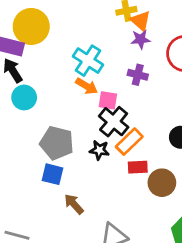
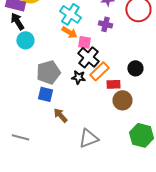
gray pentagon: (57, 143) -> (48, 72), turned -30
red rectangle: (138, 167) -> (113, 84), moved

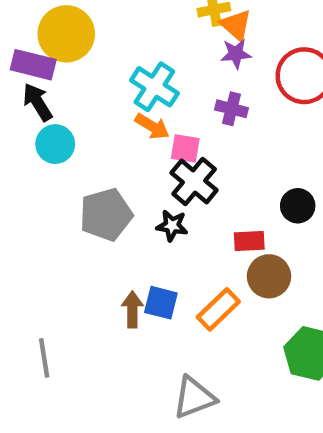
orange rectangle: (99, 71) -> (218, 309), moved
blue square: (45, 94) -> (161, 303), moved
brown arrow: (60, 115) -> (132, 309), turned 42
gray line: (20, 137) -> (44, 358), turned 66
gray triangle: (88, 138) -> (194, 398), moved

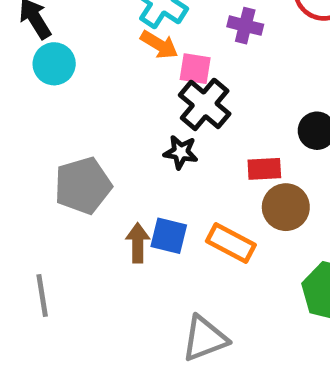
gray pentagon: (106, 215) -> (83, 186), moved
orange rectangle: (218, 309) -> (231, 243), turned 72

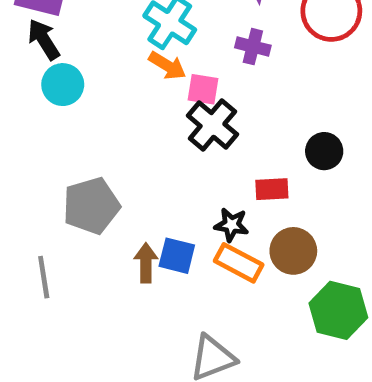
black star: (181, 152) -> (231, 225), moved
brown circle: (286, 207) -> (293, 251), moved
gray line: (42, 296) -> (44, 277), moved

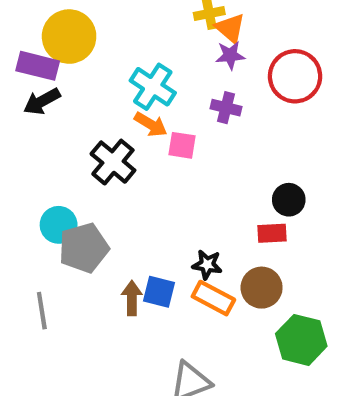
black arrow: (44, 39) -> (42, 101), turned -87
cyan circle: (63, 85) -> (59, 225), moved
black cross: (212, 125) -> (113, 162), moved
red rectangle: (272, 189) -> (272, 233), moved

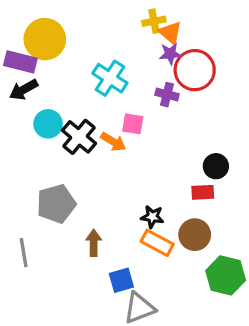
red circle: (295, 76) -> (195, 70), moved
orange arrow: (151, 124) -> (113, 142), moved
cyan circle: (59, 225) -> (48, 124), moved
blue square: (159, 292) -> (121, 280), moved, turned -30

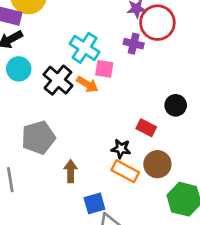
cyan cross: (110, 78) -> (85, 48), moved
cyan circle: (48, 124) -> (19, 69), moved
red rectangle: (203, 192) -> (146, 128), moved, turned 30

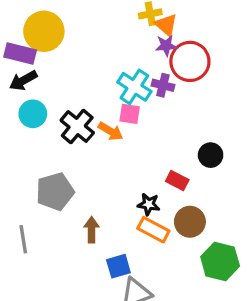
cyan cross: (85, 48) -> (134, 87), moved

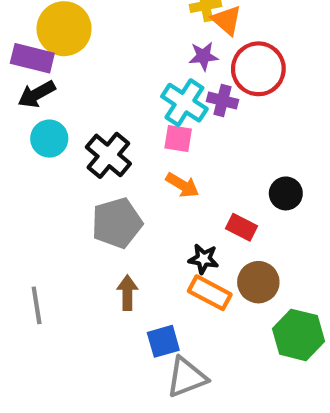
purple star: (166, 46) -> (203, 56), moved
orange arrow: (111, 131) -> (182, 185), moved
gray pentagon: (55, 192) -> (117, 223), moved

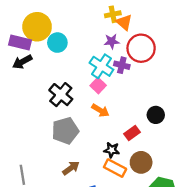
cyan circle: (49, 139) -> (57, 43), moved
pink square: (178, 139) -> (98, 86), turned 35
red rectangle: (241, 227) -> (132, 133), turned -63
brown arrow: (127, 293) -> (71, 168), turned 54

